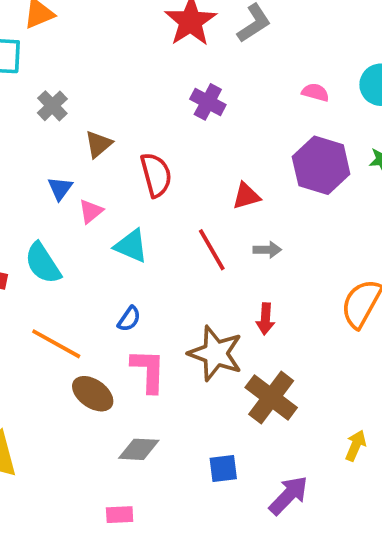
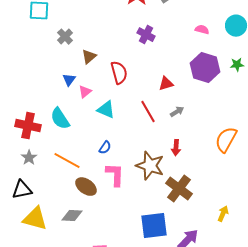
gray arrow: (267, 250) -> (177, 112), turned -32
gray diamond: (139, 449) -> (72, 216), moved
blue square: (223, 469) -> (154, 226), size x1.8

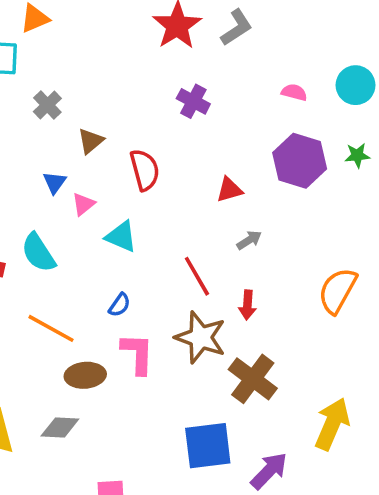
red line: (148, 112) -> (197, 276), moved
brown ellipse: (86, 187) -> (85, 375), turned -40
yellow arrow: (223, 214) -> (332, 424), size x1.8

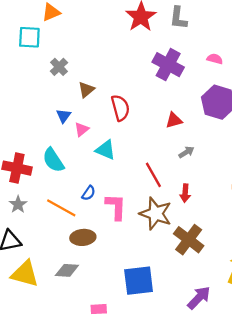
gray L-shape: (237, 27) -> (178, 18), turned 130
purple cross: (193, 101) -> (168, 65), moved, size x1.5
blue semicircle: (119, 305) -> (89, 193), moved
pink L-shape: (137, 354) -> (116, 207), moved
blue square: (208, 446) -> (139, 281), moved

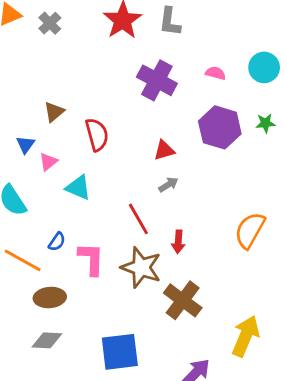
gray cross: (59, 67) -> (50, 23), moved
gray arrow: (186, 152) -> (168, 185), moved
gray diamond: (67, 270) -> (47, 340), moved

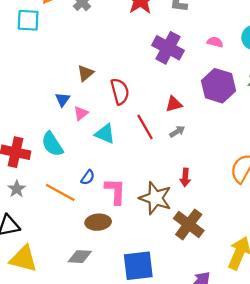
red line: (138, 219) -> (145, 127), moved
brown ellipse: (50, 297) -> (98, 222), moved

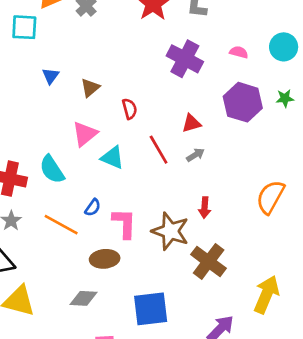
red semicircle: (120, 91) -> (130, 109), size x0.7
blue triangle: (63, 99) -> (51, 76), moved
pink triangle: (81, 113) -> (85, 134), size x1.5

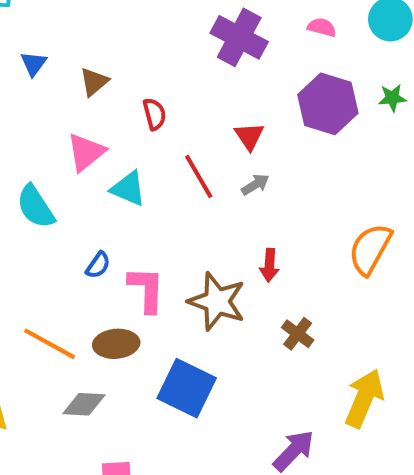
red triangle: (191, 123) -> (249, 136), turned -48
orange line: (61, 225) -> (50, 344), moved
brown cross: (209, 261) -> (298, 334), moved, size x0.6
blue square: (151, 309) -> (187, 388), moved, turned 33

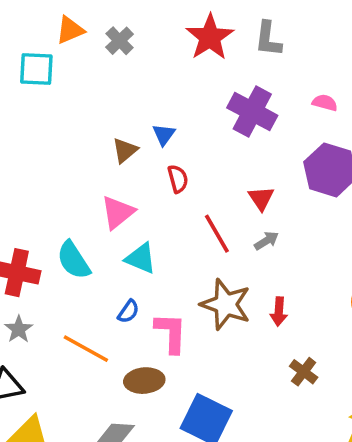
blue triangle: (34, 64) -> (164, 135), moved
cyan triangle: (128, 189) -> (141, 258), moved
brown star: (217, 301) -> (226, 304), moved
orange line: (50, 344) -> (86, 349), moved

